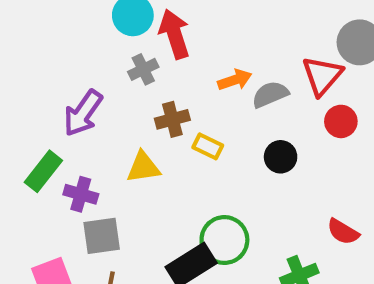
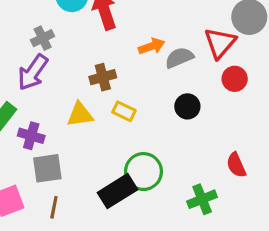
gray cross: (143, 69) -> (43, 38), moved
yellow rectangle: (208, 146) -> (124, 111), moved
red semicircle: (343, 232) -> (236, 165), turned 35

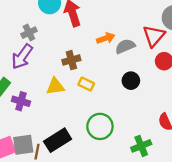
gray square: (47, 168) -> (23, 145), moved
black rectangle: (117, 191) -> (58, 140), moved

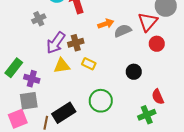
purple arrow: (22, 57) -> (56, 43), moved
black circle: (131, 81) -> (134, 72), moved
gray square: (23, 145) -> (29, 101), moved
green cross: (141, 146) -> (147, 115), moved

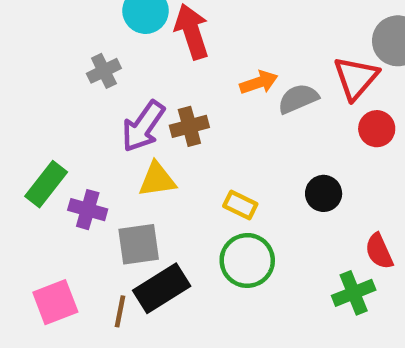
yellow rectangle: (89, 64) -> (240, 205), moved
gray square: (29, 101) -> (139, 244), moved

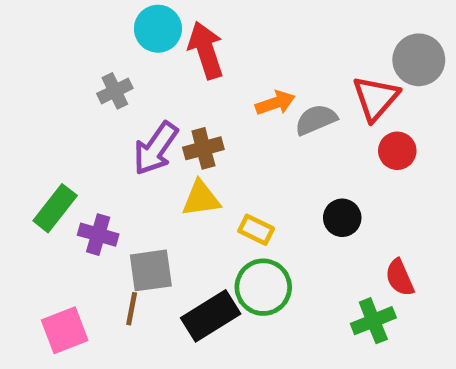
yellow triangle: (157, 180) -> (201, 199), moved
black rectangle: (162, 288) -> (211, 316), moved
brown line: (120, 311) -> (132, 309), moved

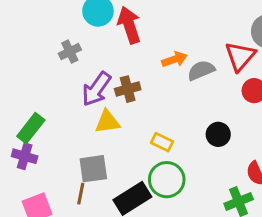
yellow triangle: (201, 199) -> (107, 122), moved
purple cross: (98, 235) -> (25, 156), moved

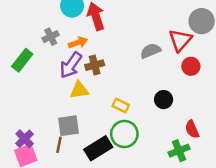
orange arrow: (174, 59) -> (78, 43), moved
green rectangle: (31, 128) -> (22, 60), moved
purple cross: (25, 156) -> (25, 139), moved, turned 30

